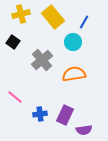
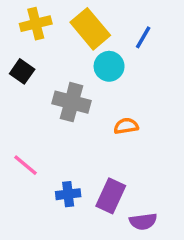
cyan circle: (73, 42) -> (109, 66), moved
gray cross: (42, 60) -> (72, 102), turned -35
orange semicircle: (74, 74) -> (126, 126), size x0.6

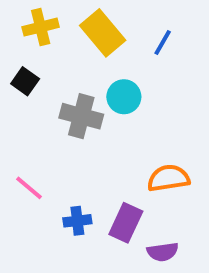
cyan circle: (109, 66) -> (124, 97), moved
orange semicircle: (126, 126) -> (168, 178), moved, size x1.5

